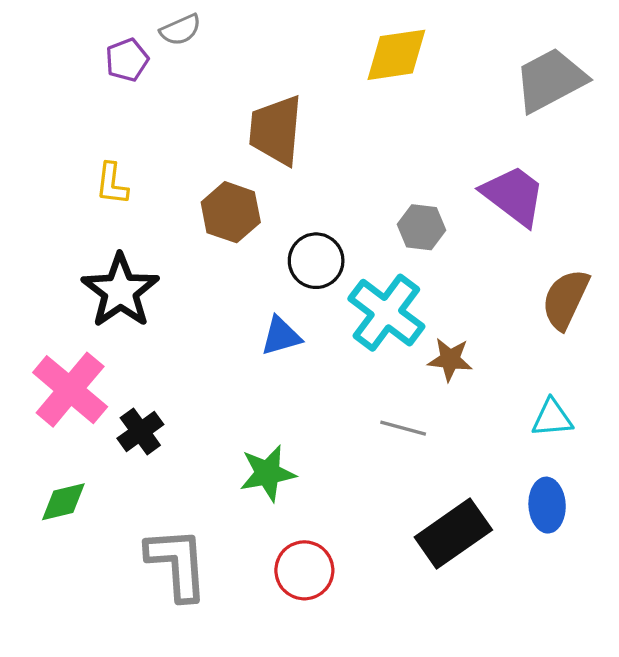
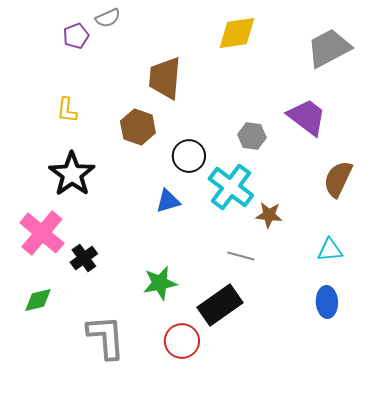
black rectangle: (453, 534) -> (220, 305), moved

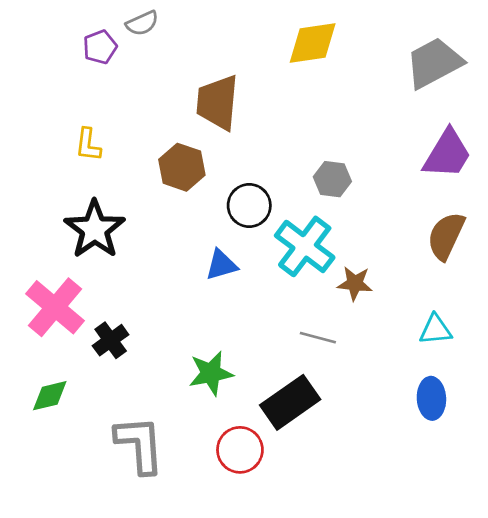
purple trapezoid: (307, 117) -> (447, 154), moved, turned 84

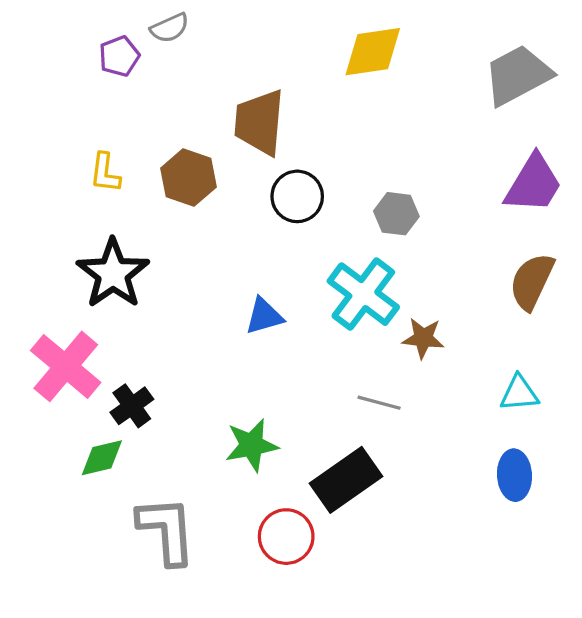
brown hexagon: (182, 167) -> (189, 178), moved
black circle: (249, 206) -> (297, 196), moved
green diamond: (50, 396) -> (102, 458), moved

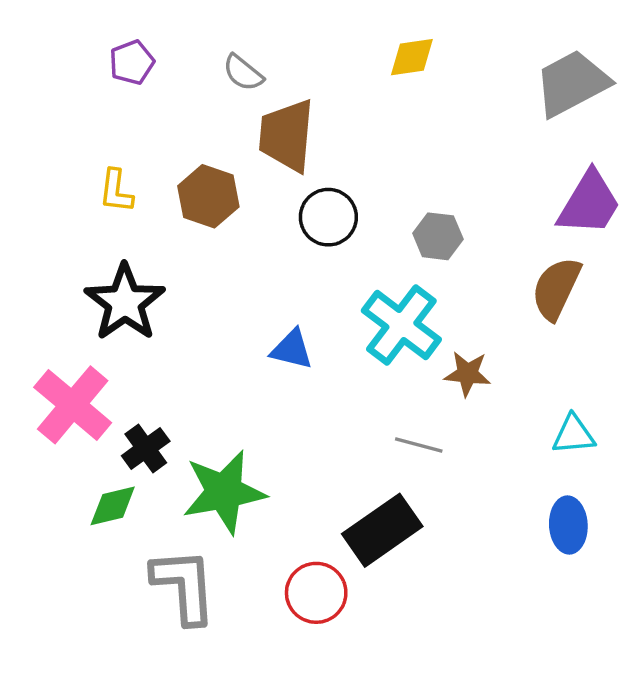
gray semicircle: (170, 28) -> (243, 73), moved, turned 63
yellow diamond: (373, 52) -> (412, 57), size x0.7
brown semicircle: (532, 281) -> (556, 288), moved
blue triangle: (264, 316) -> (292, 349), turned 30
green star: (252, 445) -> (224, 492), moved, size x1.4

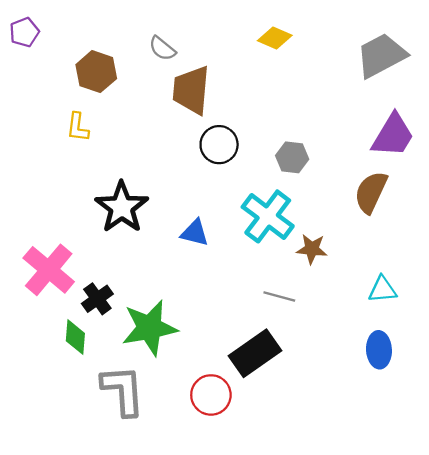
yellow diamond: (412, 57) -> (275, 38), turned 32
purple pentagon: (132, 62) -> (24, 32), moved
brown hexagon: (208, 196) -> (96, 72), moved
black star: (125, 302) -> (122, 207), moved
green diamond: (113, 506) -> (75, 337), turned -72

